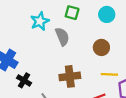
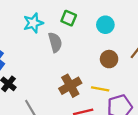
brown circle: (101, 47) -> (109, 59), moved
brown cross: (70, 76) -> (70, 86), moved, turned -30

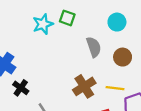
green square: (69, 18) -> (67, 18), moved
gray semicircle: (55, 42) -> (94, 47), moved

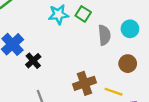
gray semicircle: (94, 47) -> (104, 35), moved
black cross: (21, 88) -> (33, 61), moved

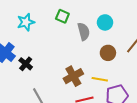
cyan star: (58, 14) -> (26, 22), moved

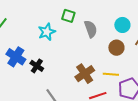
cyan star: (26, 22) -> (47, 32), moved
cyan circle: (105, 22) -> (122, 25), moved

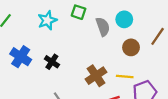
cyan circle: (122, 25) -> (124, 19), moved
cyan star: (47, 32) -> (47, 20), moved
black cross: (37, 66) -> (52, 62), moved

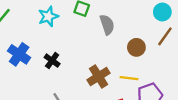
cyan circle: (124, 19) -> (162, 12), moved

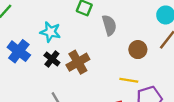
cyan star: (48, 16) -> (50, 32), moved, turned 30
brown cross: (99, 76) -> (78, 62), moved

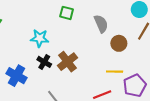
gray semicircle: (109, 25) -> (101, 24), moved
blue cross: (19, 51) -> (17, 76), moved

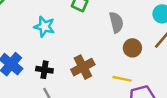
black cross: (44, 62) -> (44, 70), moved, turned -32
brown cross: (67, 62) -> (83, 67), moved

